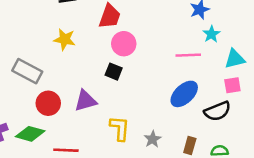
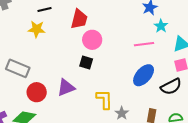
yellow star: (65, 39) -> (37, 29), moved
yellow L-shape: (120, 128) -> (104, 99), moved

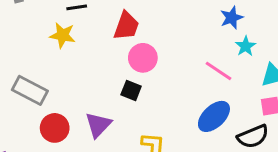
pink line: (144, 44) -> (219, 71), turned 36
purple triangle: (66, 88) -> (98, 125), turned -30

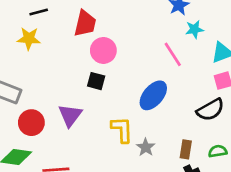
cyan star: (246, 46) -> (194, 29), turned 30
pink line: (219, 71) -> (173, 54), turned 30
blue ellipse: (214, 116) -> (153, 95), moved

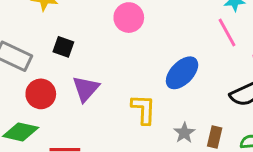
pink line: (173, 54) -> (227, 32), moved
black square: (96, 81) -> (63, 47), moved
gray star: (146, 147) -> (184, 133), moved

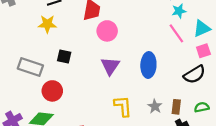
blue ellipse: (182, 73) -> (148, 65), turned -35
purple triangle: (86, 89) -> (110, 66), moved
yellow L-shape: (144, 109) -> (123, 106), moved

